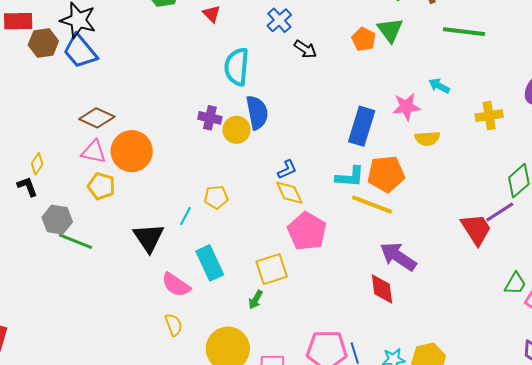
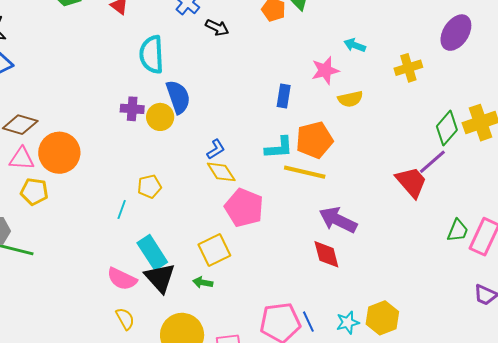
blue rectangle: (362, 126) -> (284, 96), size x0.6
black triangle: (149, 238) -> (160, 278), moved
green arrow: (256, 300) -> (203, 282), turned 78

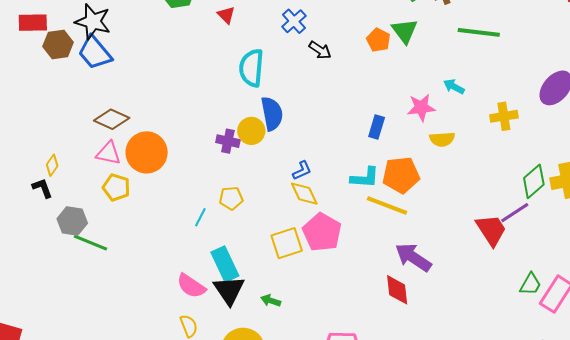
purple cross: (132, 109) -> (228, 141), moved
yellow square: (214, 250) -> (287, 243), moved

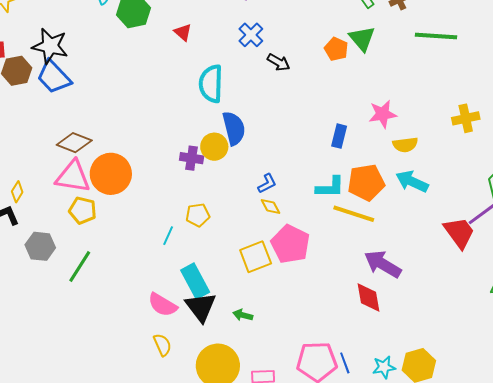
cyan arrow: (454, 87) -> (412, 182), moved, size x1.5
pink triangle: (109, 153) -> (73, 177), size x1.4
yellow diamond: (304, 194) -> (271, 206), size x0.7
green line: (91, 243) -> (80, 266), moved, turned -76

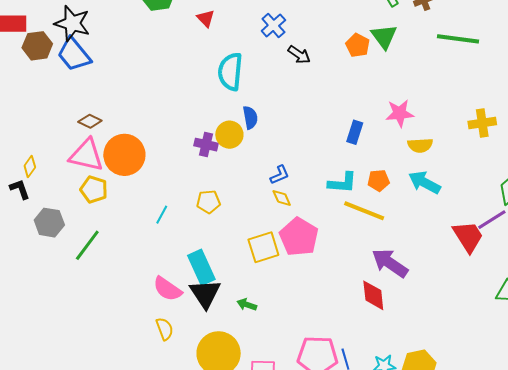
blue semicircle: (234, 128) -> (250, 118), size x0.7
brown diamond: (74, 143) -> (90, 121), size x0.7
orange pentagon: (366, 182) -> (379, 180), size x0.6
cyan line: (168, 236) -> (162, 215), moved

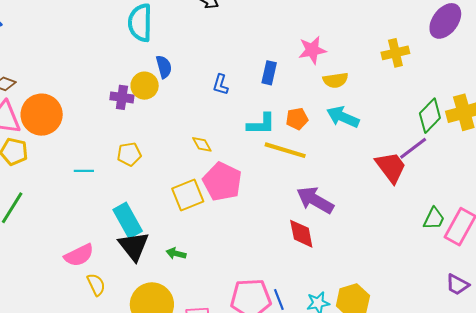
blue L-shape: (280, 175) -> (221, 85), moved, turned 135
cyan line: (162, 215) -> (84, 171), turned 66
pink semicircle: (167, 289) -> (79, 255), moved, turned -56

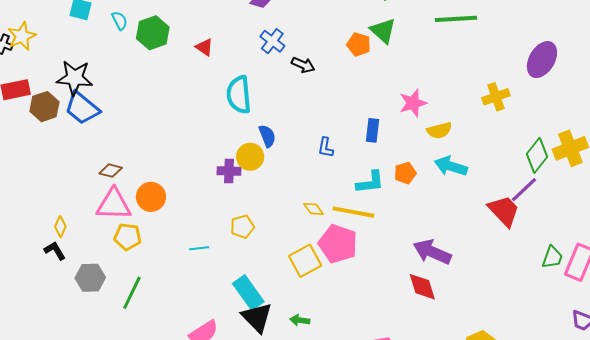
orange circle: (42, 115) -> (151, 197), size x0.7
yellow line: (285, 150) -> (353, 212), moved

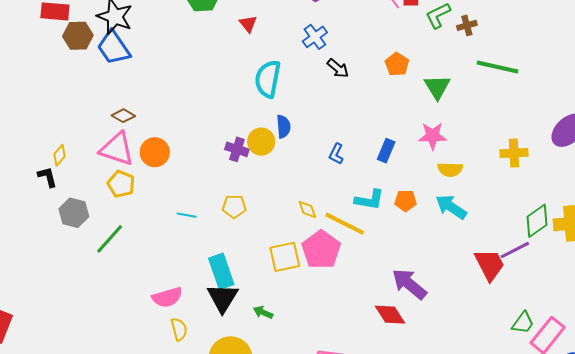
green triangle: (383, 31) -> (437, 87), moved
red diamond: (422, 287) -> (390, 315), turned -32

